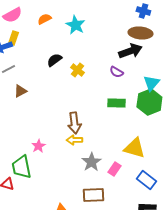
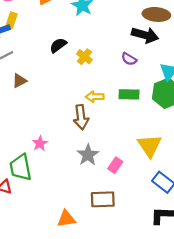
black arrow: (130, 51) -> (145, 35), turned 35
yellow arrow: (74, 140) -> (95, 97), moved
yellow triangle: (134, 148) -> (150, 146), turned 40
gray star: (91, 162) -> (88, 155), moved
pink rectangle: (114, 169) -> (115, 165), moved

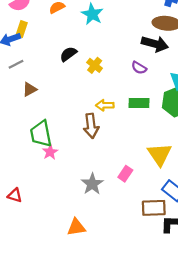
gray star: (88, 155) -> (92, 184), moved
green trapezoid: (21, 167) -> (41, 134), moved
brown rectangle: (103, 199) -> (154, 208), moved

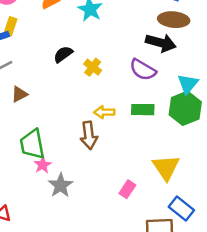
purple semicircle: (139, 68) -> (143, 70), size x1.5
gray star: (92, 184) -> (61, 185), moved

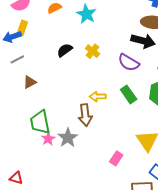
yellow cross: (93, 67) -> (93, 51), moved
green rectangle: (143, 110) -> (129, 94), turned 54
gray star: (61, 185) -> (68, 138), moved

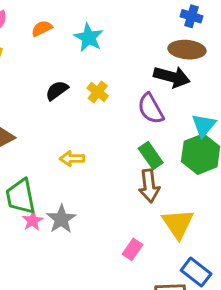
purple semicircle: (129, 62) -> (151, 109), turned 30
yellow arrow: (98, 97) -> (72, 159), moved
brown arrow: (85, 115) -> (149, 186), moved

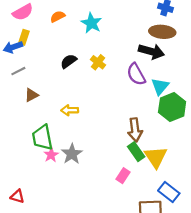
cyan triangle: (204, 125) -> (160, 86), moved
green rectangle: (151, 156) -> (136, 152), moved
yellow arrow: (72, 159) -> (70, 110), moved

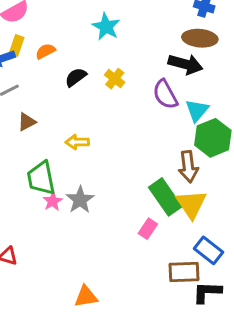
orange semicircle: (58, 17) -> (45, 51), moved
brown arrow: (135, 130) -> (188, 167), moved
green rectangle: (136, 152) -> (165, 197), size x1.4

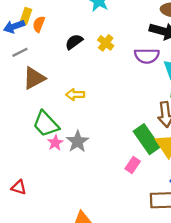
orange semicircle: (45, 51) -> (39, 24), moved, turned -42
purple semicircle: (165, 94) -> (147, 56), turned -60
brown triangle: (27, 122) -> (34, 78), size x1.5
green trapezoid: (41, 178) -> (46, 124), turned -32

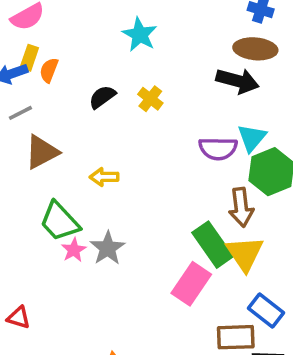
purple semicircle: (147, 56) -> (218, 149), moved
pink rectangle: (133, 165) -> (191, 284), size x1.6

